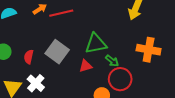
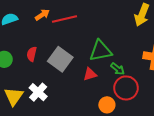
red semicircle: (29, 57) -> (32, 54), moved

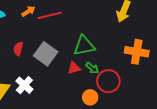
green arrow: (118, 69) -> (92, 68), moved

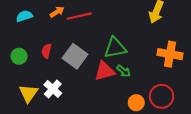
red triangle: (74, 68) -> (105, 71), size x1.5
red circle: (108, 81) -> (162, 96), moved
orange circle: (90, 97) -> (136, 103), moved

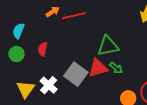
cyan semicircle: (24, 16) -> (18, 31), moved, turned -49
gray square: (75, 56) -> (76, 74), moved

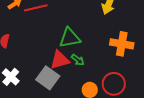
gray square: (76, 74) -> (48, 78), moved

